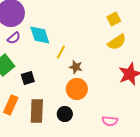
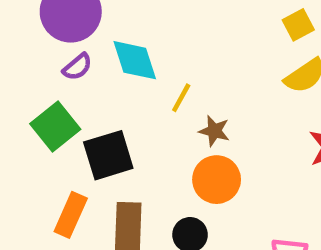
black square: (28, 78) -> (108, 155), size x1.6

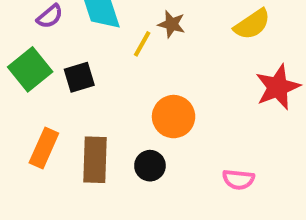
brown star: (214, 131) -> (172, 24), moved
black square: (108, 155) -> (79, 77), moved, size x0.7

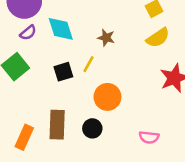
yellow line: (142, 44) -> (89, 64), moved
black square: (79, 77) -> (63, 72), moved
orange rectangle: (44, 148) -> (24, 137), moved

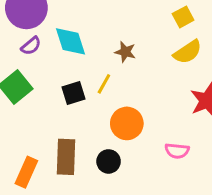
pink semicircle: (149, 137) -> (177, 151), moved

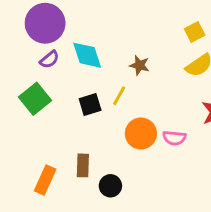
pink semicircle: (177, 151) -> (174, 138), moved
brown rectangle: (66, 157) -> (83, 165), size x0.7
black circle: (109, 161) -> (110, 186), moved

